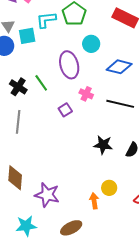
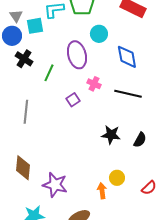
blue diamond: (119, 67) -> (127, 57), turned 65
green line: (41, 83) -> (49, 73), turned 60
black cross: (18, 87) -> (24, 59), moved

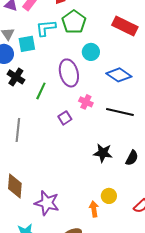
blue diamond: (127, 57) -> (119, 75), turned -45

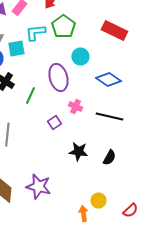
black star: (103, 153) -> (78, 152), moved
black semicircle: (132, 158) -> (109, 158), moved
purple star: (47, 203) -> (38, 186), moved

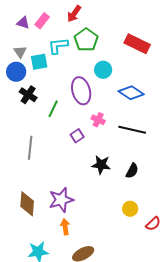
purple star: (38, 186) -> (61, 200), turned -30
yellow circle: (98, 200) -> (130, 209), moved
orange arrow: (83, 214) -> (65, 227), moved

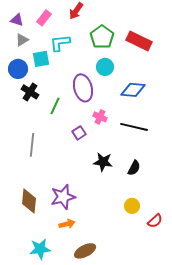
purple triangle: (23, 23) -> (17, 20), moved
green pentagon: (86, 40) -> (102, 37), moved
gray triangle: (20, 52) -> (22, 40), moved, turned 32
blue diamond: (131, 93) -> (133, 90), turned -30
orange arrow: (65, 227) -> (67, 224), turned 84

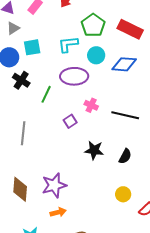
cyan L-shape: (60, 43) -> (68, 44), moved
purple ellipse: (83, 88) -> (74, 76), turned -76
blue diamond: (133, 90) -> (124, 64), moved

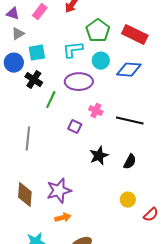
black cross: (21, 80) -> (34, 80), moved
purple square: (70, 121) -> (75, 127), turned -32
black star: (94, 150) -> (99, 156), turned -30

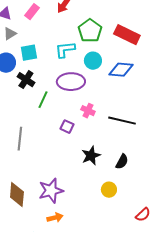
yellow circle: (128, 200) -> (109, 190), moved

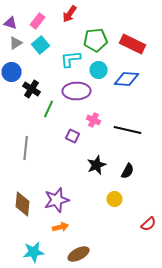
green pentagon: (90, 31) -> (96, 40), turned 30
cyan square: (29, 53) -> (41, 45), moved, turned -30

